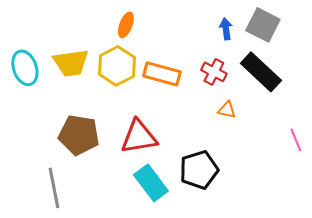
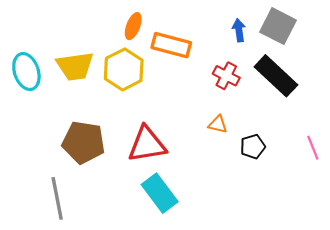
orange rectangle: (162, 74) -> (171, 45), moved
orange triangle: (227, 110) -> (218, 124), moved
black pentagon: (199, 170) -> (253, 147), moved, size x0.6

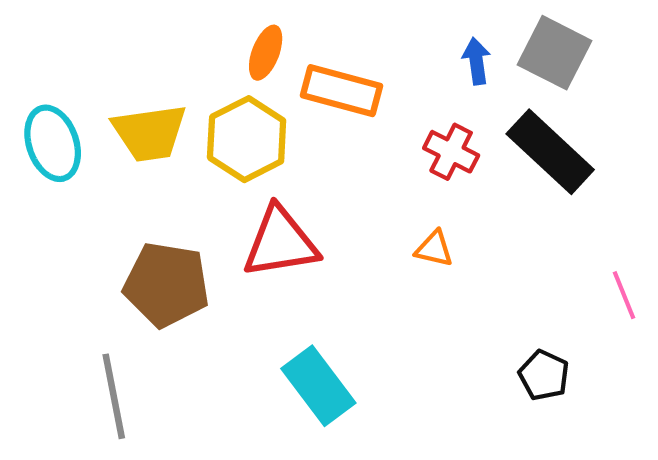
red triangle: (147, 144) -> (280, 242), moved
black pentagon: (253, 147) -> (544, 375), moved, turned -30

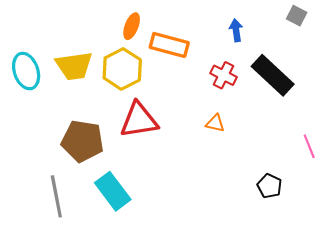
gray square: (554, 53) -> (297, 16), moved, size x0.6
cyan rectangle: (318, 386) -> (113, 191), moved

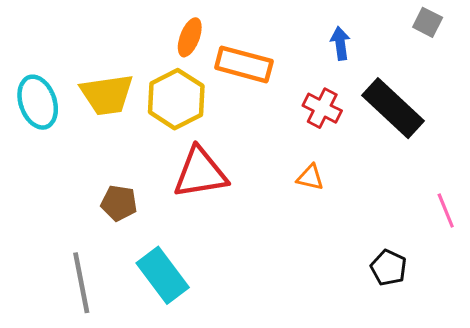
brown pentagon: (82, 141) -> (119, 203), size x0.6

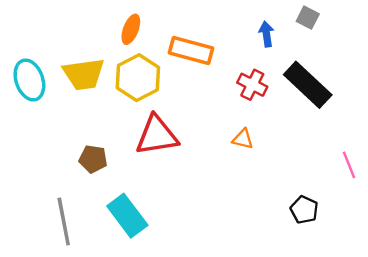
gray square: (428, 22) -> (308, 18), moved
orange ellipse: (190, 37) -> (131, 29), moved

